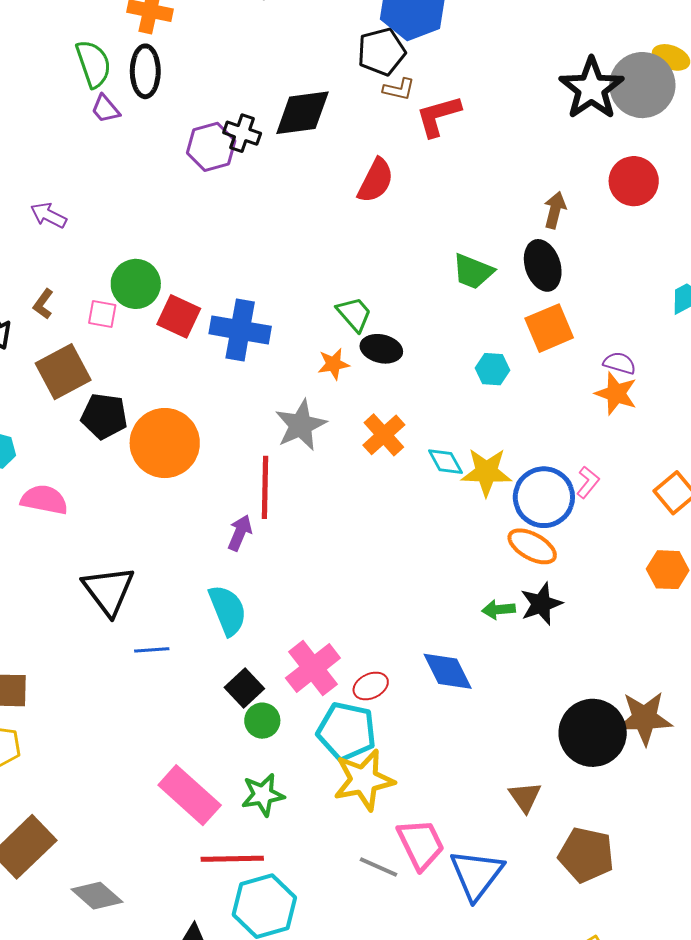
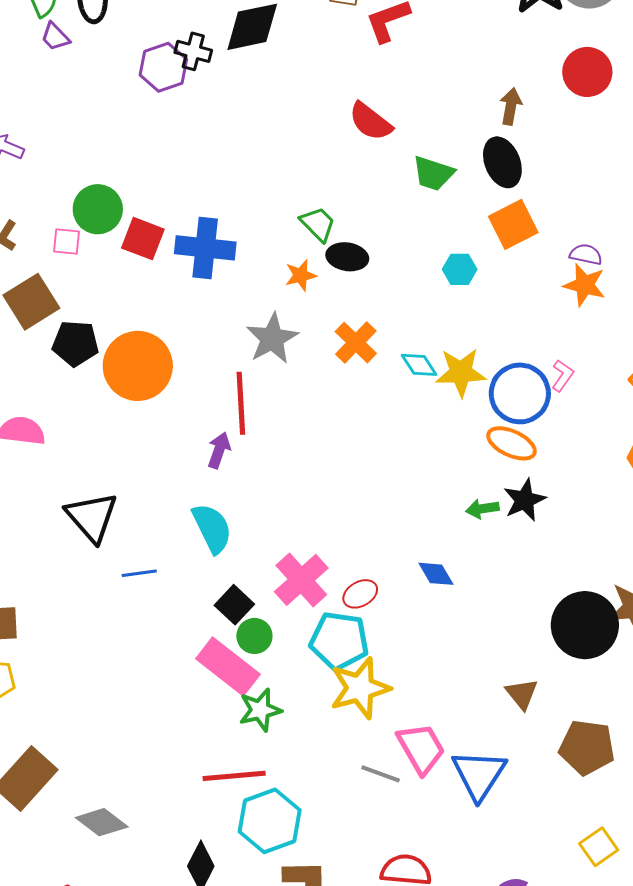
red semicircle: (376, 181) -> (370, 121), moved, turned 105
blue diamond: (448, 671) -> (436, 574), size x0.7
pink rectangle: (190, 795) -> (228, 666), moved

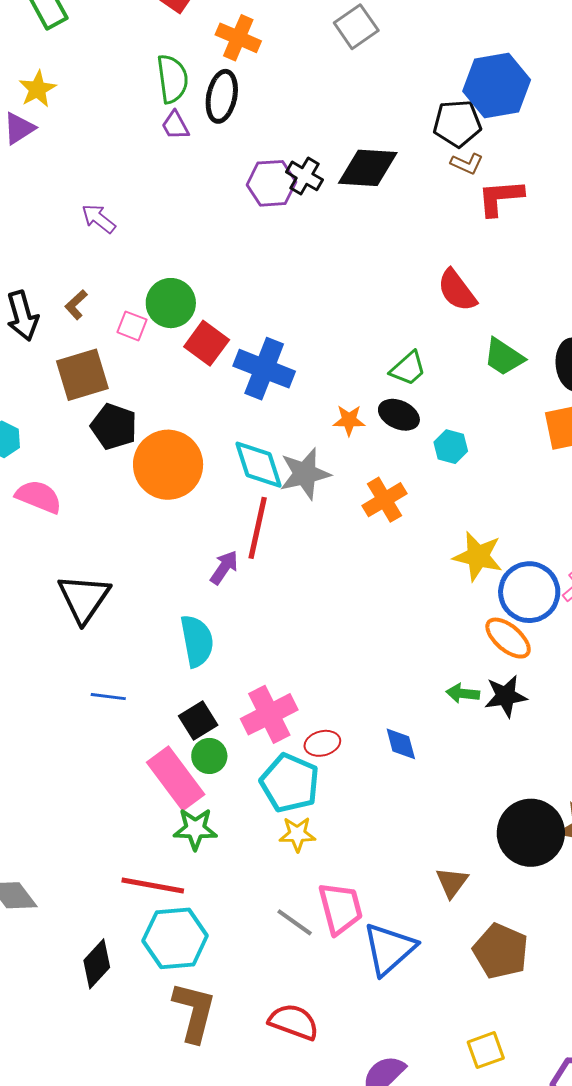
green trapezoid: (318, 224) -> (408, 368), moved, turned 78
cyan hexagon: (460, 269) -> (451, 447), moved
cyan diamond: (419, 365) -> (259, 465), moved, size x1.5
blue line: (139, 573) -> (108, 697), moved
yellow star: (360, 688) -> (297, 834), size x0.6

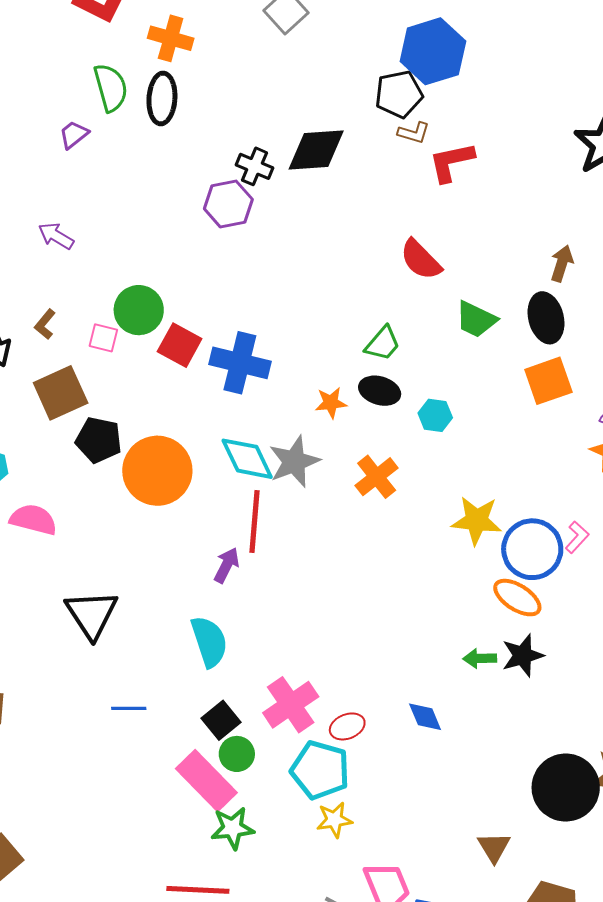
purple trapezoid: (175, 125) -> (74, 135), moved, turned 88
purple hexagon: (272, 183) -> (228, 204), moved

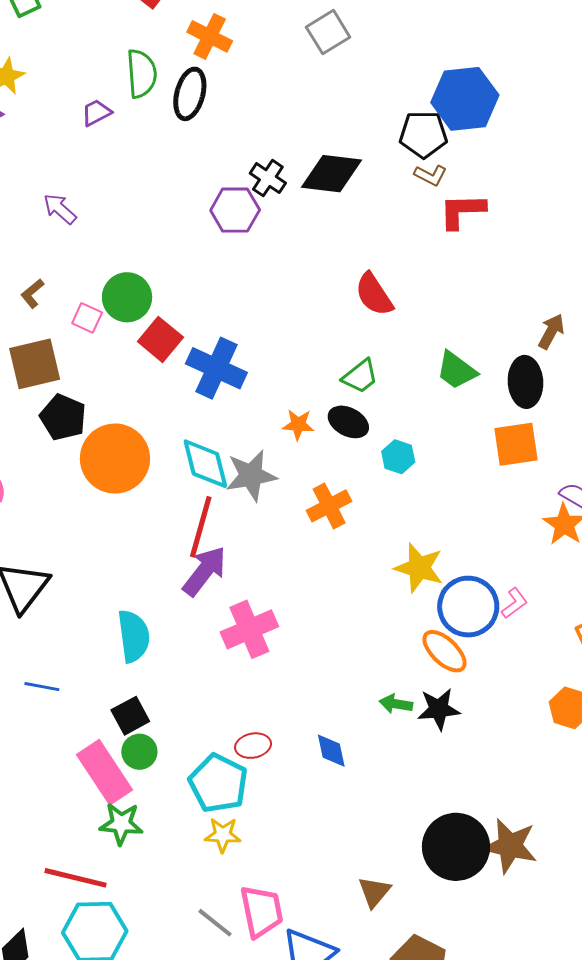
red semicircle: (421, 260) -> (374, 294), moved
purple arrow: (227, 565) -> (204, 571), moved, size x1.5
pink cross: (291, 705) -> (249, 629), moved

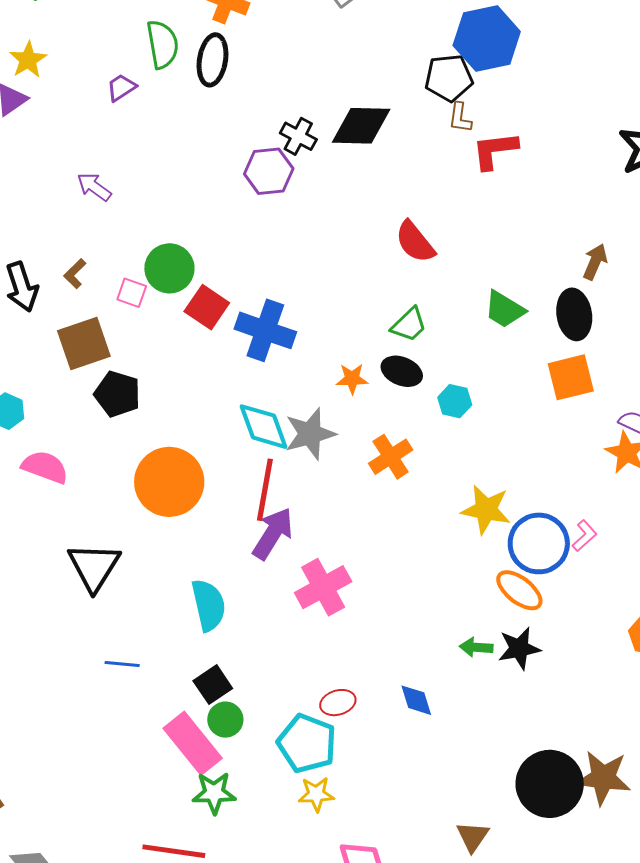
brown L-shape: (431, 175) -> (460, 118), turned 76
orange circle: (115, 459) -> (169, 482), moved

